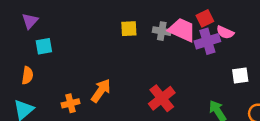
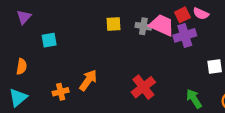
pink semicircle: (225, 32) -> (201, 14), moved
cyan square: (44, 46) -> (49, 40), moved

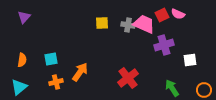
purple cross: (185, 35) -> (164, 45), moved
cyan square: (49, 40) -> (51, 59), moved

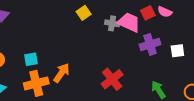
yellow square: (102, 23) -> (84, 13), moved, turned -32
white square: (190, 60) -> (177, 51), moved
orange cross: (56, 82) -> (36, 83), size x1.6

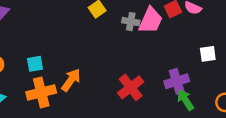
pink trapezoid: (129, 22) -> (151, 20), turned 90
purple cross: (150, 44) -> (177, 81), moved

